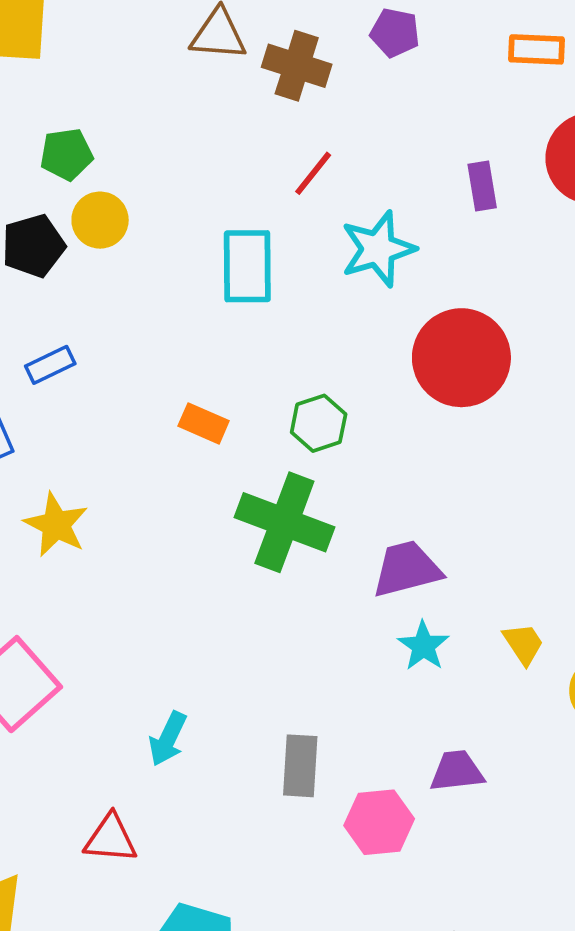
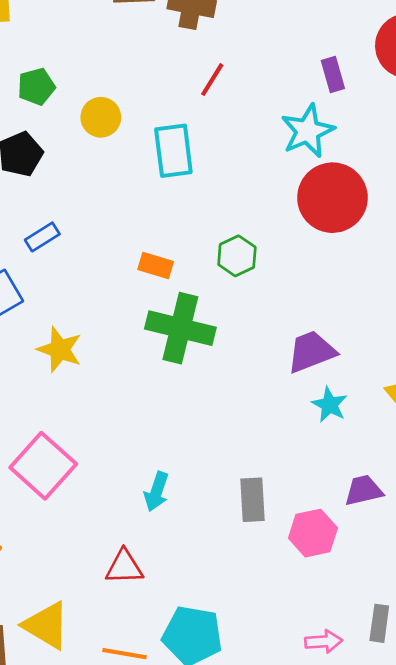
yellow circle: (100, 220) -> (101, 117), moved
cyan star: (378, 249) -> (308, 131), moved
green cross: (284, 522) -> (180, 328), moved

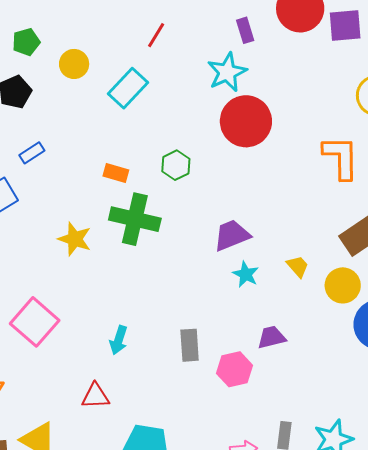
cyan rectangle: (173, 151) -> (128, 88), turned 51
yellow star: (60, 349) -> (75, 239), moved

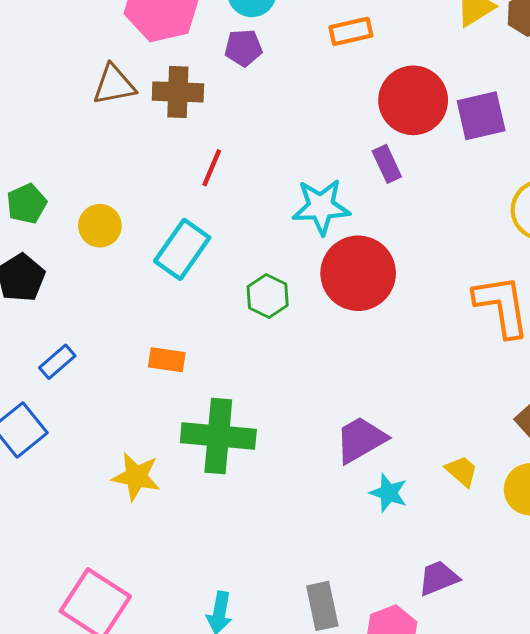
purple rectangle: (245, 30) -> (387, 164), moved
cyan star: (227, 72) -> (321, 207), turned 30
green hexagon: (176, 165) -> (268, 296), moved
orange rectangle: (116, 173) -> (167, 360), moved

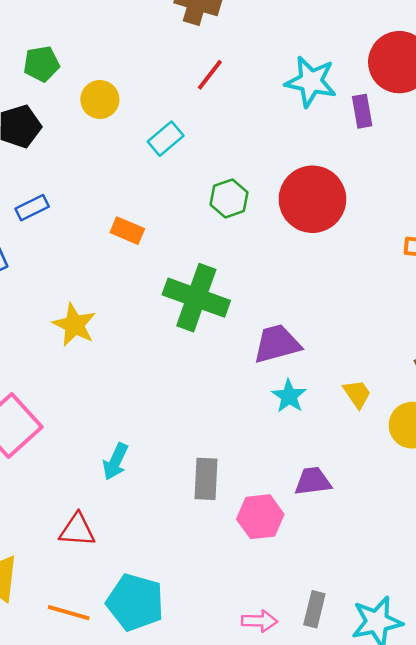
cyan star: (321, 207) -> (311, 82), moved
cyan rectangle: (182, 249) -> (166, 139), size x0.7
green cross: (218, 436) -> (196, 298), moved

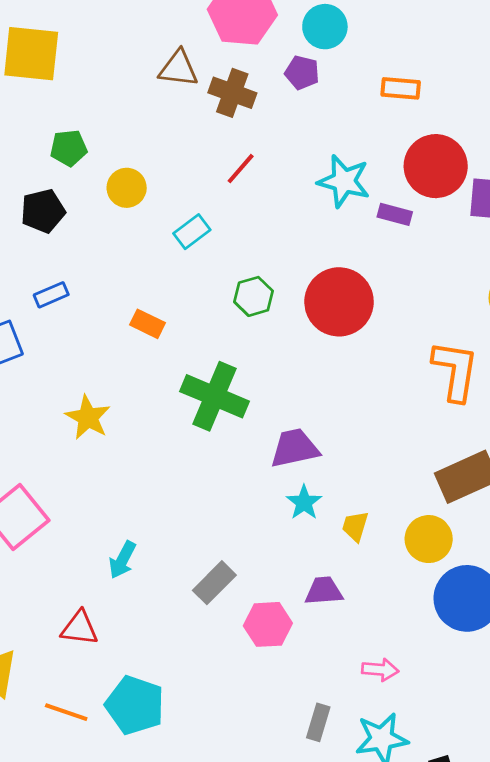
purple rectangle: (362, 111) -> (395, 214), turned -68
yellow trapezoid: (357, 394) -> (355, 526), moved, turned -132
gray rectangle: (206, 479) -> (214, 583), turned 39
pink arrow: (260, 621) -> (380, 670), moved

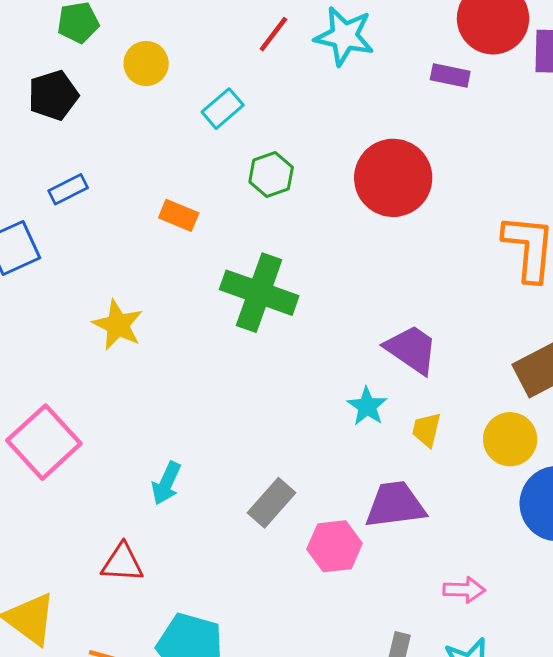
cyan star: (344, 181) -> (344, 36), moved
green hexagon: (254, 296) -> (271, 175), moved
purple trapezoid: (295, 448) -> (411, 349), moved, turned 50
purple trapezoid: (324, 591) -> (395, 505), size x1.4

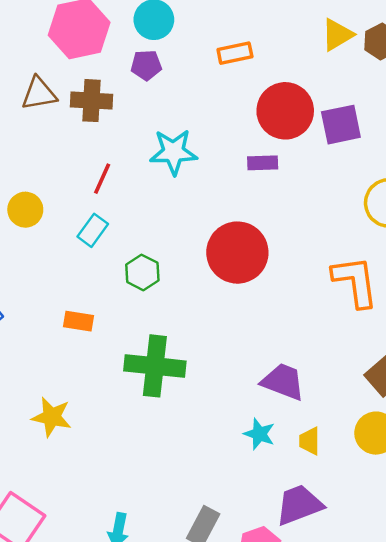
red line: (273, 34) -> (102, 179), moved

